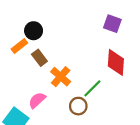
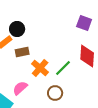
brown rectangle: (39, 58) -> (22, 52), turned -64
green line: (92, 88) -> (63, 68), moved

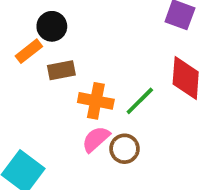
orange cross: (40, 68) -> (96, 101), turned -30
pink semicircle: (20, 88) -> (96, 139), moved

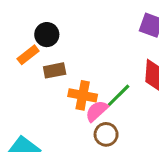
pink semicircle: (96, 139) -> (97, 111), moved

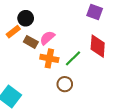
brown rectangle: (55, 70) -> (31, 42), turned 40
pink semicircle: (97, 111) -> (47, 38), moved

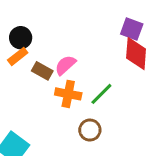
black circle: (26, 18) -> (21, 38), moved
red diamond: (98, 46) -> (136, 54), moved

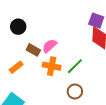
orange rectangle: (18, 56) -> (16, 67), moved
brown circle: (90, 130) -> (75, 91), moved

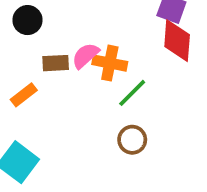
brown rectangle: (33, 50) -> (56, 63), turned -32
orange cross: (52, 66) -> (110, 63), moved

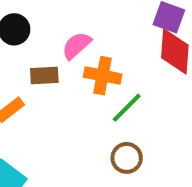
pink semicircle: (85, 56) -> (76, 45), moved

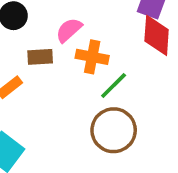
brown circle: (127, 158) -> (114, 130), size x1.6

